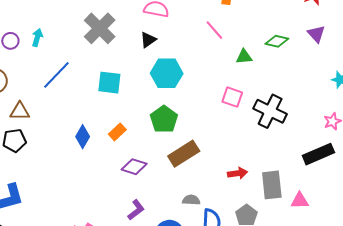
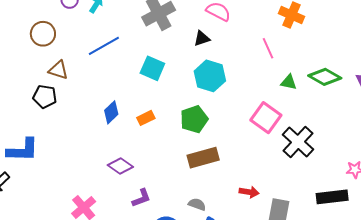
green diamond: (277, 41) -> (325, 77), size x1.4
pink square: (232, 97) -> (266, 118), size x1.4
purple diamond: (134, 167) -> (120, 166), moved

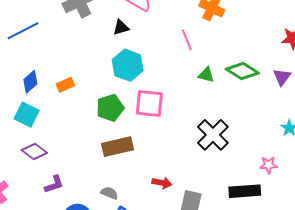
cyan square: (152, 68) -> (27, 115), moved
blue diamond: (111, 112) -> (30, 82), moved
orange rectangle: (146, 118) -> (65, 85), moved
pink square: (266, 118) -> (149, 104), moved, turned -32

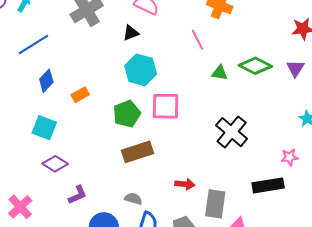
blue diamond: (30, 82) -> (46, 81), moved

